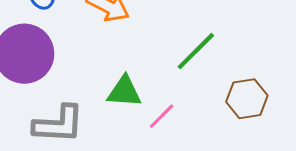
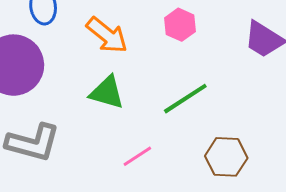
green triangle: (124, 92) -> (107, 92), moved

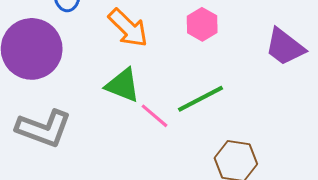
pink line: (137, 156) -> (154, 116), moved, turned 68

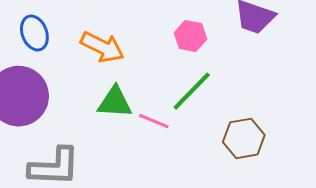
pink hexagon: (202, 24) -> (190, 36), moved

